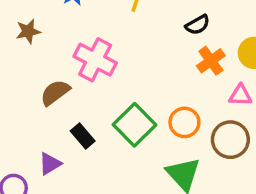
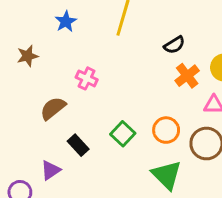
pink cross: (95, 60) -> (87, 78), size x0.6
green square: (135, 125) -> (123, 134), size x0.7

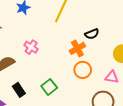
orange cross: (187, 76) -> (77, 48), moved
orange circle: (166, 130) -> (83, 70), moved

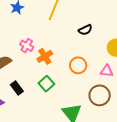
orange cross: (77, 48) -> (45, 56), moved

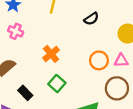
pink cross: (27, 46) -> (16, 31), moved
orange circle: (78, 65) -> (99, 60), moved

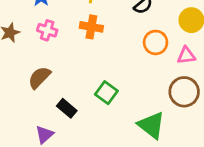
orange cross: (51, 54) -> (91, 27), moved, turned -35
orange circle: (99, 60) -> (156, 42), moved

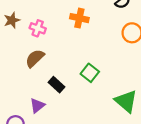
pink cross: (47, 30) -> (38, 28), moved

